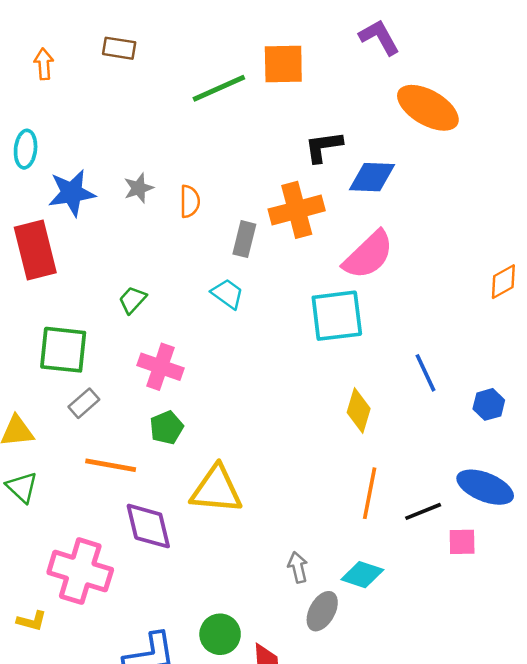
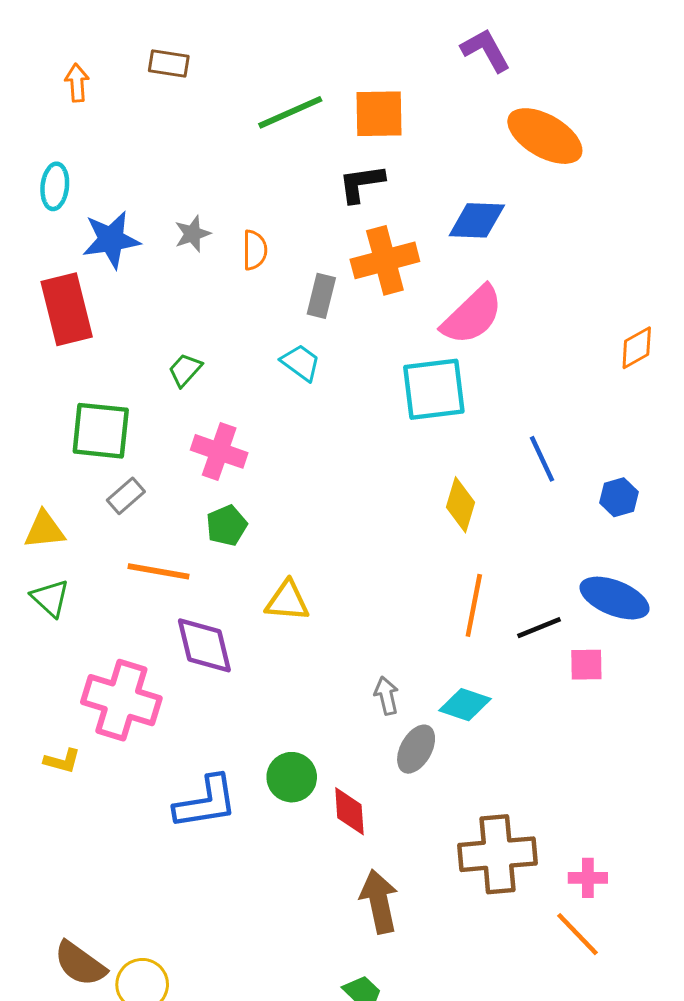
orange square: (283, 64) -> (379, 114), moved
black L-shape: (323, 147) -> (361, 183), moved
yellow triangle: (216, 490) -> (287, 601), size x0.7

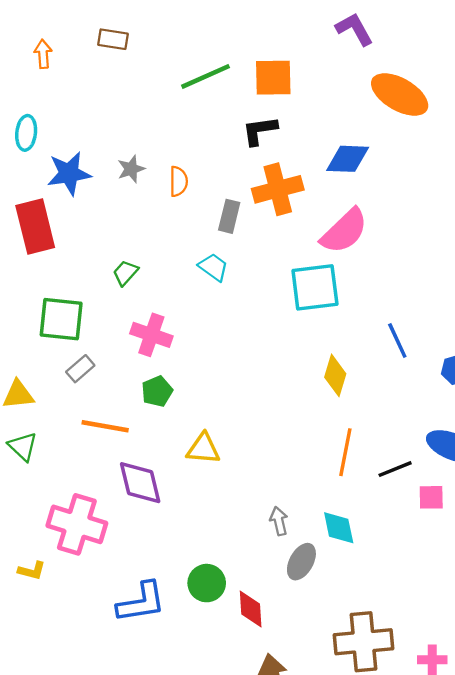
cyan diamond: (465, 705) -> (339, 528), turned 60

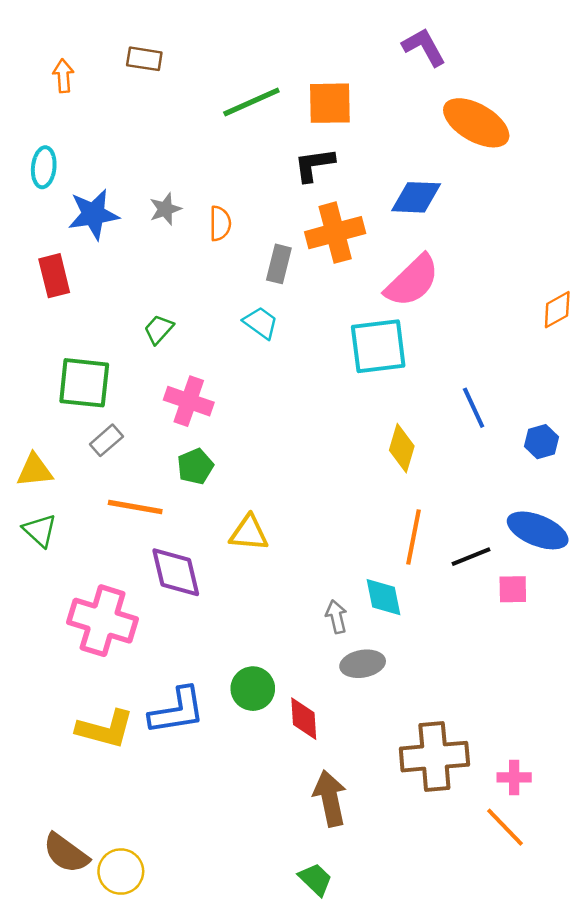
red rectangle: (35, 227) -> (54, 276), size x0.7
cyan diamond: (339, 528) -> (383, 597), moved
gray ellipse: (301, 562) -> (363, 664), turned 51
yellow L-shape: (32, 571) -> (105, 729), moved, size x1.8

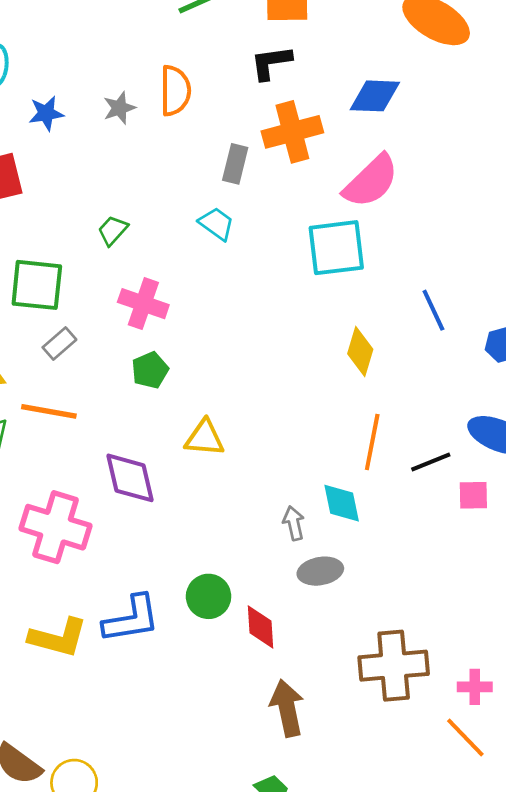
blue star: (93, 214) -> (46, 113), size x0.7
orange semicircle: (220, 223) -> (175, 91), moved, size x1.4
orange line: (135, 507) -> (49, 411), moved

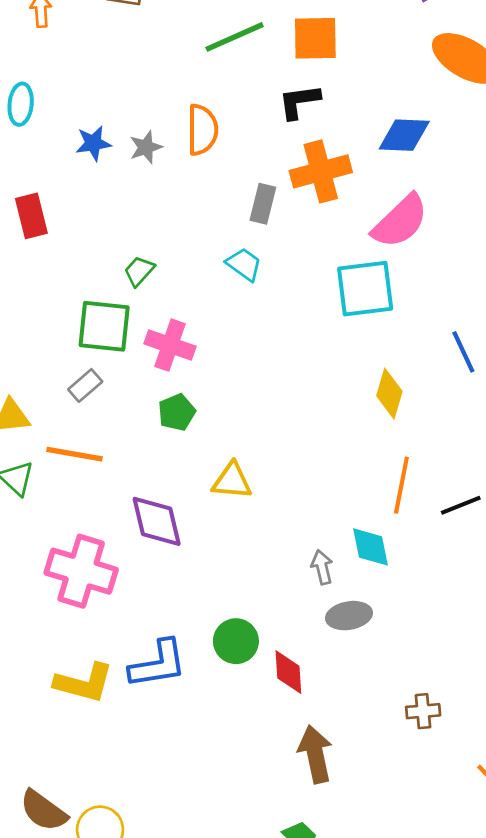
blue star: (46, 113) -> (93, 143), moved
green square: (37, 285) -> (104, 326), moved
brown cross: (394, 666) -> (423, 711), size x0.5

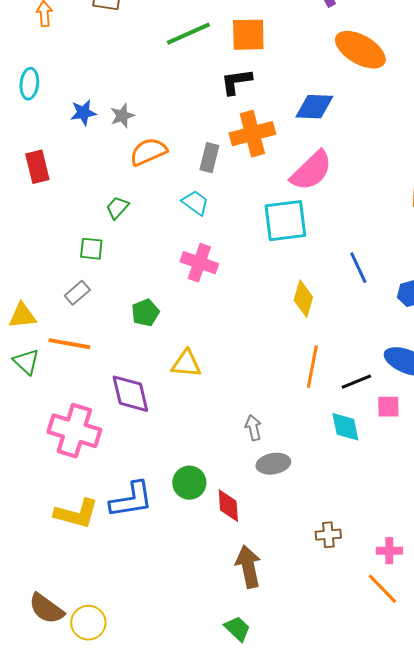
orange semicircle: (202, 130) -> (148, 152), moved, turned -114
green square: (104, 326) -> (91, 249), size x0.6
pink cross: (170, 345) -> (199, 263), moved
cyan diamond: (371, 547) -> (345, 427), moved

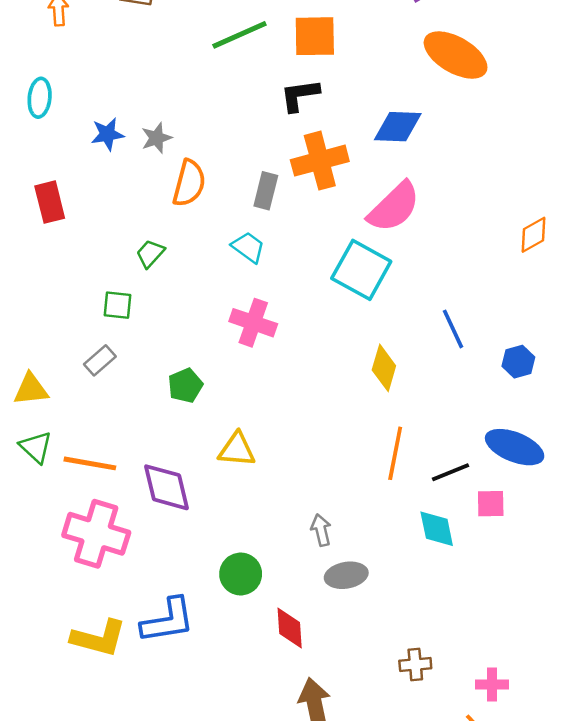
orange semicircle: (148, 152) -> (189, 183), turned 129
cyan square: (285, 221) -> (361, 270), turned 36
orange line: (69, 344) -> (90, 463), moved
green circle: (189, 483) -> (241, 574), moved

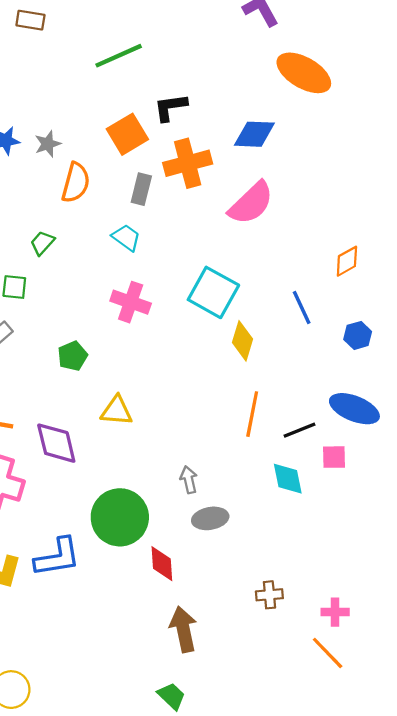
orange square: (315, 36) -> (127, 134), moved, turned -30
orange diamond: (533, 235) -> (347, 261), moved
cyan square: (361, 270) -> (213, 292), moved
green circle: (241, 574) -> (120, 517), size x1.6

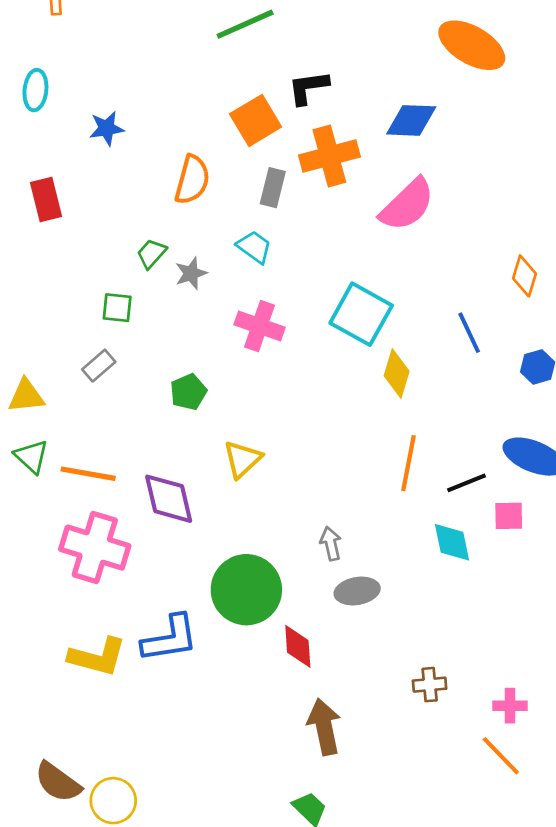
gray star: (48, 144) -> (191, 273), moved
orange diamond: (347, 261) -> (525, 276), turned -44
yellow triangle: (117, 411) -> (242, 459), turned -48

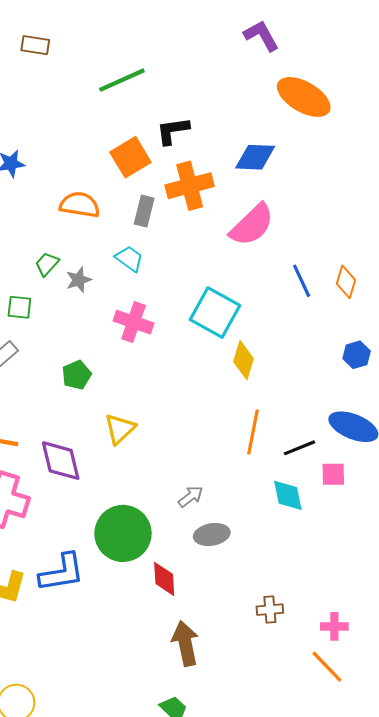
orange semicircle: (192, 180) -> (80, 205), turned -96
blue line: (469, 333) -> (302, 281), moved
gray arrow: (331, 544) -> (191, 496), turned 65

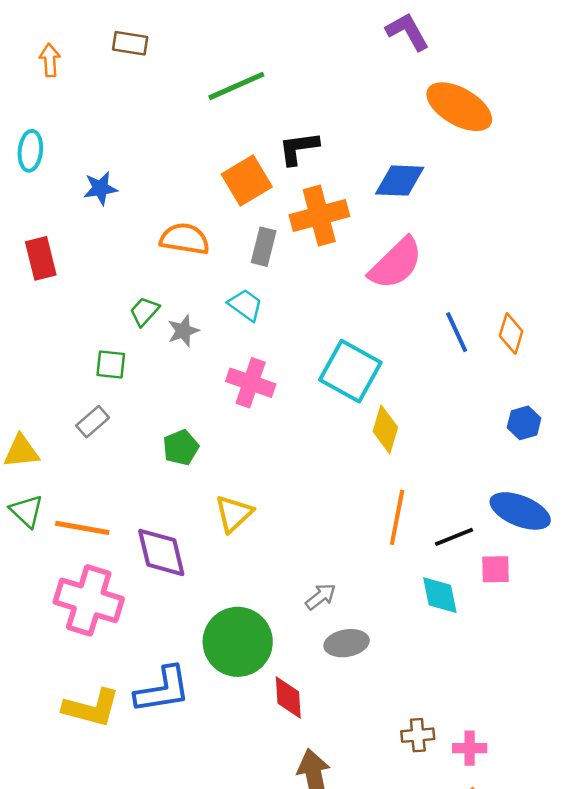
pink cross: (334, 626) -> (470, 748), moved

